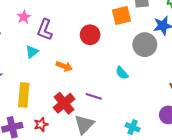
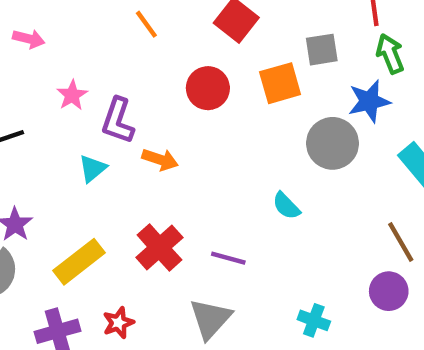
red circle: (90, 35) -> (208, 88), moved
orange arrow: (64, 66) -> (160, 160), moved
yellow rectangle: (24, 95) -> (79, 262), turned 50
red cross: (64, 103) -> (159, 247), moved

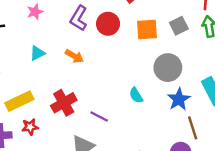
gray square: (322, 50) -> (179, 26), moved, turned -30
blue star: (369, 101) -> (179, 99), moved, turned -30
purple L-shape: (118, 121) -> (79, 18), moved
red star: (118, 323) -> (30, 127), moved

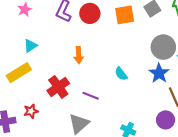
orange arrow: (74, 56) -> (79, 55), moved, turned 63
gray circle: (168, 68) -> (163, 47), moved
yellow rectangle: (19, 101) -> (19, 73), moved

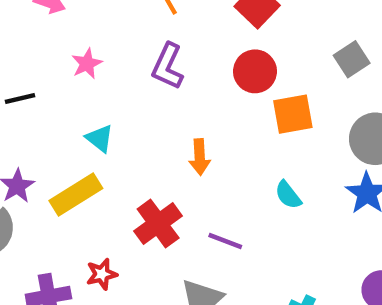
red circle: (90, 13) -> (255, 71), moved
orange square: (125, 15) -> (293, 114), moved
cyan triangle: (30, 46) -> (100, 138), turned -48

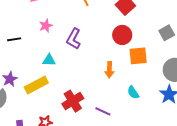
purple L-shape: (168, 66) -> (74, 39), moved
cyan triangle: (100, 138) -> (49, 60), turned -40
orange arrow: (200, 157) -> (109, 70), moved

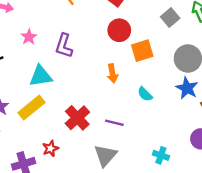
cyan triangle: (49, 60) -> (41, 76), size x1.5

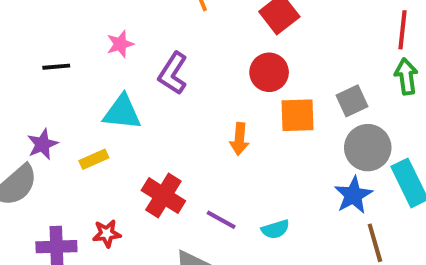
gray square: (170, 18) -> (352, 101), moved
cyan semicircle: (145, 94) -> (275, 229), moved, turned -77
yellow rectangle: (32, 108) -> (94, 159), size x0.6
red cross: (77, 118) -> (163, 196), turned -30

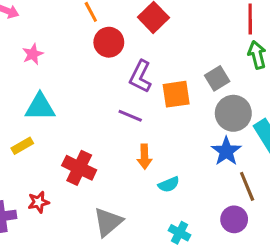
red circle: (269, 72) -> (109, 42), moved
purple L-shape: (173, 73) -> (140, 77), moved
orange arrow: (239, 139) -> (144, 157), moved
purple line: (221, 220) -> (130, 116), moved

